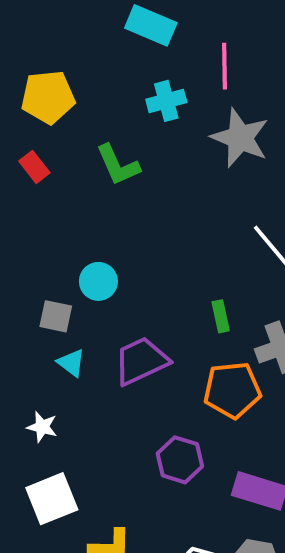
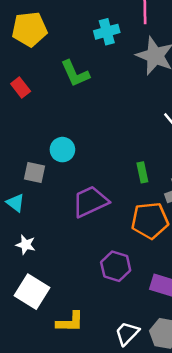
red rectangle: (34, 167) -> (21, 87), moved
cyan triangle: (71, 363) -> (16, 203), moved
white square: (52, 499) -> (32, 292), turned -36

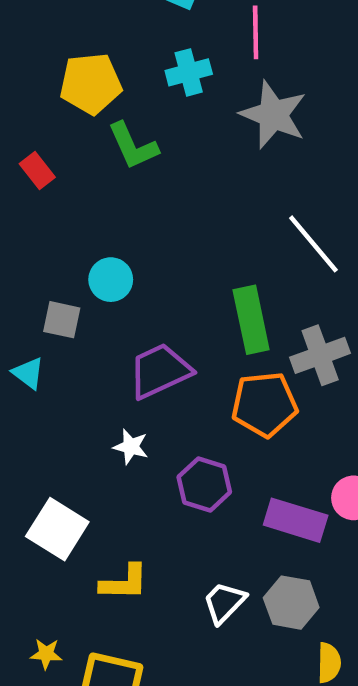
yellow pentagon: (29, 29) -> (91, 84), moved
green rectangle: (142, 172) -> (251, 320), size x1.8
white star: (26, 245) -> (131, 447), moved

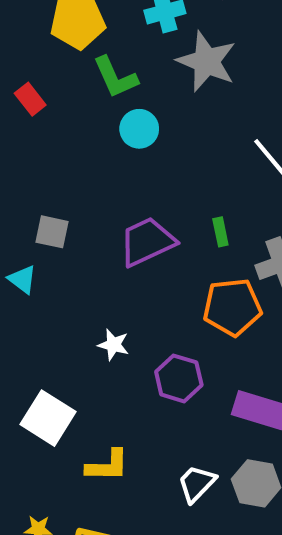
gray star: (273, 115) -> (207, 61), moved
cyan circle: (111, 280) -> (139, 129), moved
green rectangle: (251, 320) -> (220, 232), size x0.5
purple trapezoid: (160, 371) -> (147, 242), moved

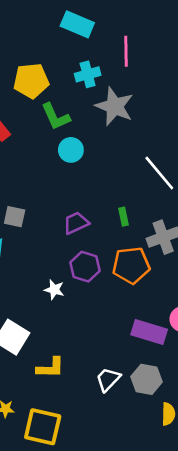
purple trapezoid: (147, 242) -> (76, 223), size x0.7
purple hexagon: (179, 378) -> (85, 267), moved

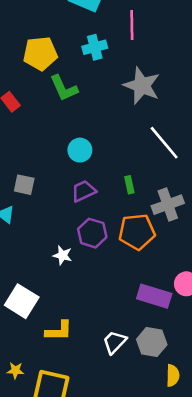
gray star: (114, 106) -> (142, 86), moved
cyan circle: (71, 150) -> (80, 150), moved

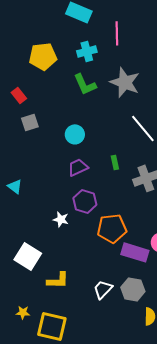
green L-shape: (64, 88) -> (85, 84), moved
gray square: (24, 185) -> (30, 122), moved, turned -30
orange pentagon: (137, 232) -> (112, 228), moved

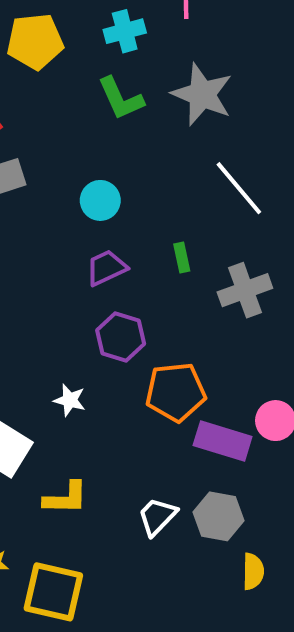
white star: (61, 219) -> (70, 400), moved

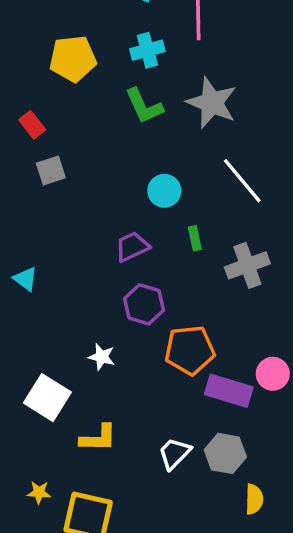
cyan circle: (100, 200) -> (164, 191), moved

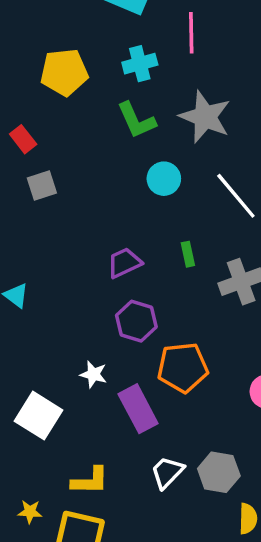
cyan circle: (164, 191) -> (164, 179), moved
purple rectangle: (229, 391) -> (138, 409), moved, turned 45
yellow L-shape: (98, 438) -> (90, 481), moved

